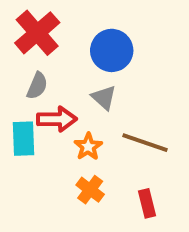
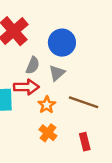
gray semicircle: (37, 86) -> (33, 65), moved
gray triangle: (104, 98) -> (57, 73), turned 36

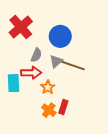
brown line: (84, 102) -> (73, 65), moved
red rectangle: (85, 142) -> (63, 107), moved, turned 32

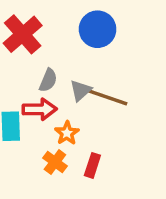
blue circle: (60, 36) -> (98, 29), moved
orange cross: (49, 110) -> (55, 162), moved

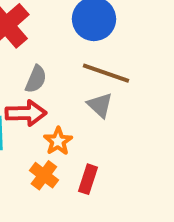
gray triangle: (80, 91) -> (100, 105), moved, turned -35
brown line: (108, 97) -> (106, 73), moved

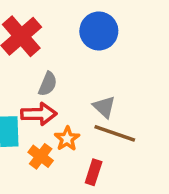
brown line: (106, 73) -> (115, 133), moved
orange cross: (44, 175) -> (41, 156), moved

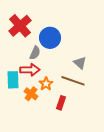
blue circle: (99, 31) -> (50, 38), moved
gray triangle: (104, 107) -> (80, 63), moved

